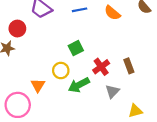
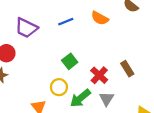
gray triangle: (112, 91) -> (107, 99), moved

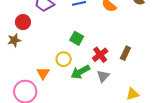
green square: (70, 61) -> (77, 38), turned -32
brown rectangle: (127, 69) -> (125, 53), turned 48

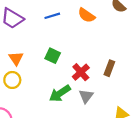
yellow circle: (64, 59) -> (12, 80), moved
orange triangle: (43, 73) -> (16, 58), moved

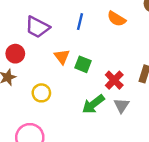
blue line: (52, 16) -> (80, 22), turned -56
orange triangle: (16, 58) -> (62, 57), moved

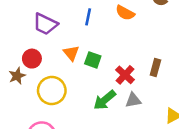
red circle: (15, 54) -> (32, 59), moved
yellow circle: (41, 93) -> (52, 91), size x1.5
gray triangle: (121, 105) -> (133, 100), turned 49

